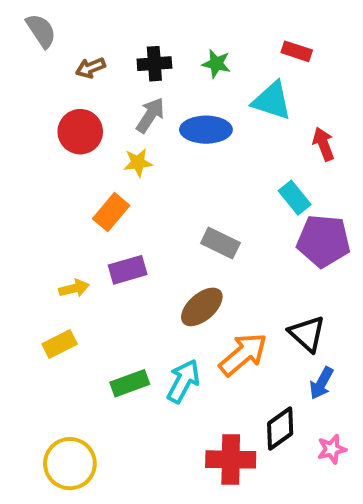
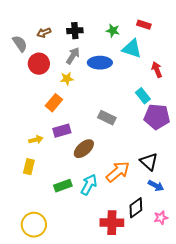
gray semicircle: (41, 31) -> (20, 44), moved
green star: (216, 64) -> (113, 31), moved
brown ellipse: (202, 307) -> (84, 149), moved
yellow rectangle: (60, 344) -> (29, 167), turned -49
blue arrow: (321, 383) -> (156, 186), turned -91

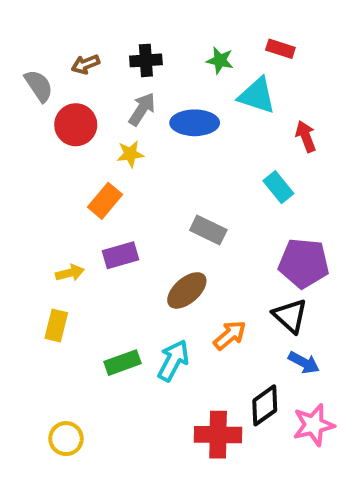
purple pentagon: (157, 117) -> (304, 263), moved
brown ellipse: (84, 149) -> (187, 290), moved
orange arrow: (118, 172) -> (230, 335), size x0.7
pink star: (161, 218) -> (314, 425), size x1.5
yellow circle: (34, 225) -> (66, 439), size x0.7

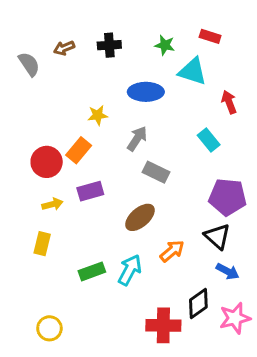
gray arrow: (142, 109) -> (137, 139), moved
red circle: (76, 125) -> (47, 162), moved

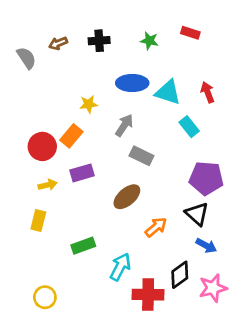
cyan triangle: (193, 71) -> (168, 92), moved
cyan arrow: (130, 270) -> (120, 267), moved

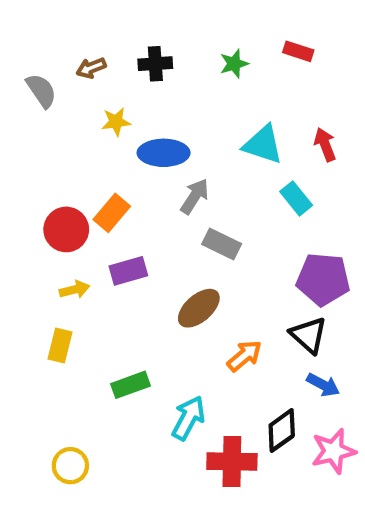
green star: (149, 41) -> (234, 64), turned -30
blue ellipse: (132, 83) -> (164, 153), moved
yellow star: (89, 104) -> (116, 122), moved

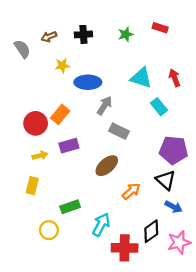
yellow circle: (70, 466) -> (49, 230), moved

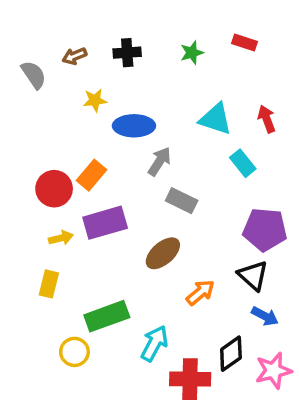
purple rectangle: (69, 146) -> (105, 223), size x1.4
green rectangle: (70, 207) -> (107, 316), size x1.4

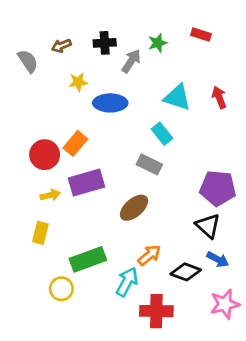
gray arrow: (159, 161) -> (131, 61), moved
cyan rectangle: (243, 163) -> (162, 134), moved
orange arrow: (200, 292) -> (149, 255), moved
black diamond: (231, 354) -> (186, 272), moved, turned 56

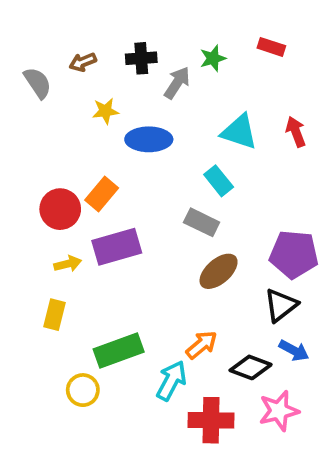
brown ellipse: (134, 208) -> (219, 271), moved
black triangle: (208, 226) -> (281, 305), turned 40
pink star: (225, 304) -> (279, 411), moved

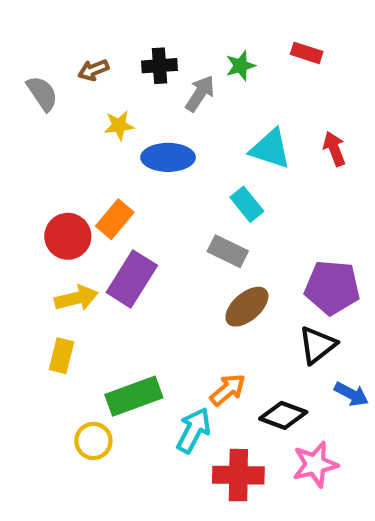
purple rectangle: (117, 247) -> (132, 279), turned -42
yellow arrow: (68, 264) -> (76, 298), size x1.4
blue arrow: (294, 350) -> (351, 394), moved

